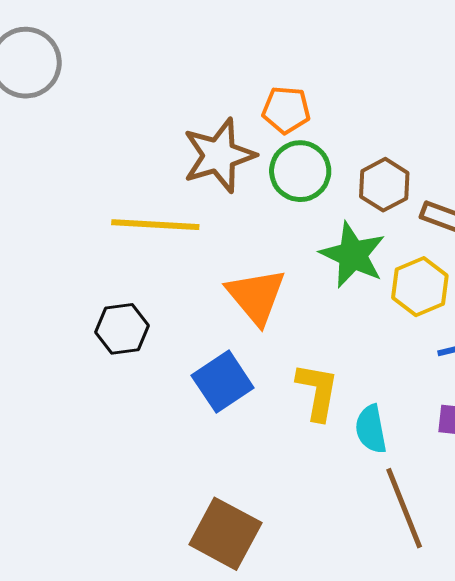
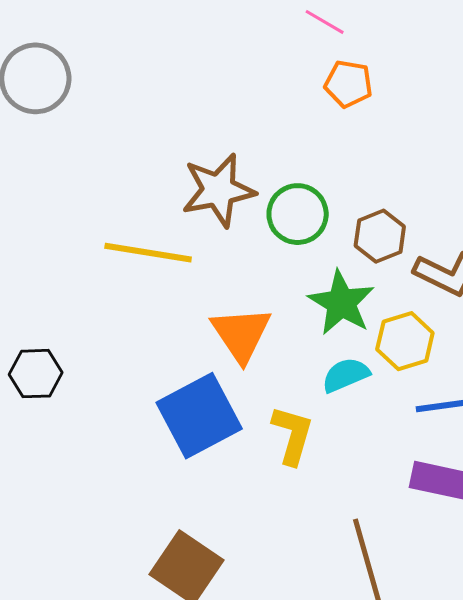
orange pentagon: (286, 110) -> (348, 84), moved
black hexagon: (122, 329) -> (36, 374), moved
blue square: (223, 382) -> (199, 416), size x1.4
cyan semicircle: (371, 429) -> (346, 375), moved, turned 72

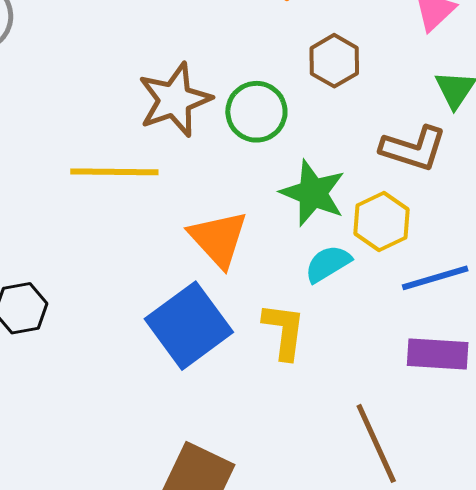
brown hexagon: (380, 236) -> (334, 61), moved

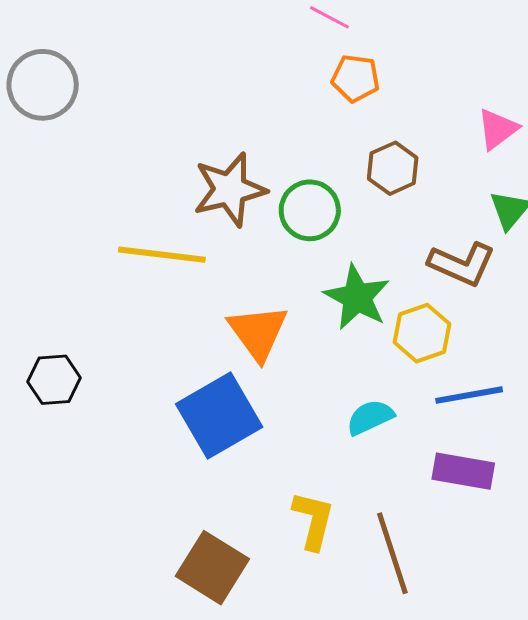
cyan semicircle: (328, 264) -> (370, 417), moved
yellow L-shape: (284, 331) -> (313, 520), moved

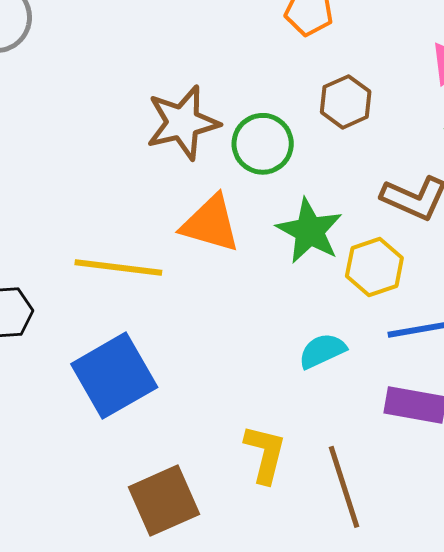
yellow line: (162, 255) -> (118, 268), moved
orange triangle: (258, 332) -> (210, 224), moved, turned -38
blue square: (219, 416) -> (114, 376), moved
brown square: (212, 568) -> (164, 501), turned 34

